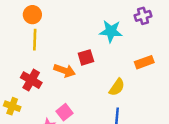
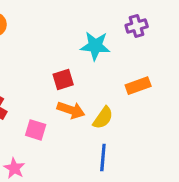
orange arrow: (65, 71) -> (71, 110), moved
pink square: (65, 112) -> (36, 130), moved, turned -35

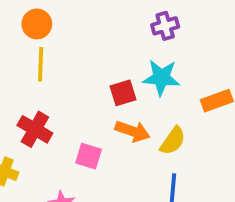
purple cross: (137, 26) -> (165, 26), moved
cyan star: (95, 46) -> (161, 78), moved

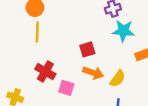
cyan star: (161, 78) -> (123, 31), moved
red cross: (35, 129) -> (45, 72), moved

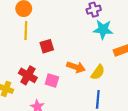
red square: (87, 49) -> (47, 46), moved
red cross: (45, 72) -> (28, 75), moved

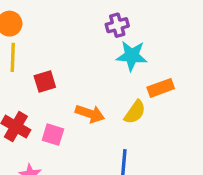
yellow semicircle: (98, 72) -> (135, 112), moved

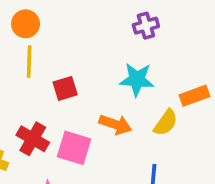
cyan star: (132, 56) -> (137, 80), moved
pink square: (53, 135) -> (74, 148), size x1.4

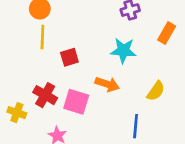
orange rectangle: (194, 96) -> (167, 33), moved, turned -40
yellow semicircle: (166, 123) -> (156, 91), moved

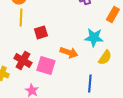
cyan star: (123, 51) -> (94, 37), moved

